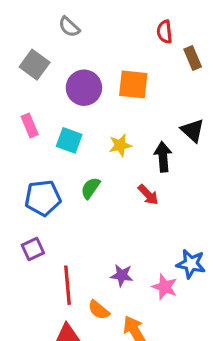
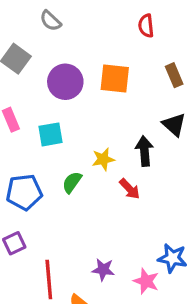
brown rectangle: (193, 58) -> (174, 75), moved
cyan square: (69, 140) -> (50, 134), turned -30
yellow star: (120, 145) -> (103, 159), moved

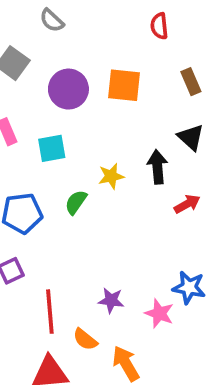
red arrow: (130, 189) -> (187, 204), moved, turned -75

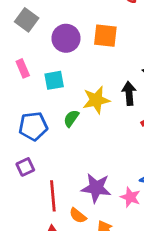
yellow star: (111, 176) -> (96, 100), size x1.5
purple star: (111, 300) -> (96, 188), size x1.6

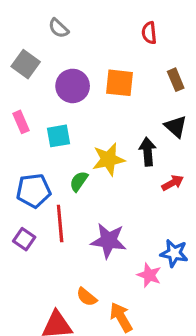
purple square: (25, 167) -> (24, 239), turned -30
purple star: (96, 188) -> (109, 241), moved
red line: (53, 196) -> (60, 223), moved

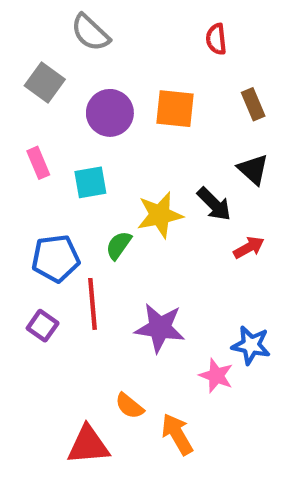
gray semicircle: (59, 28) -> (90, 33), size x1.4
black arrow: (148, 152) -> (214, 204), turned 140

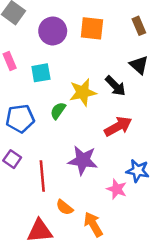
red arrow: (249, 247) -> (118, 126), moved, size x1.5
red line: (93, 304) -> (42, 176), moved

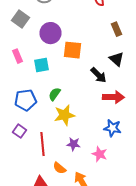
orange square: (92, 28) -> (72, 50), moved
yellow star: (83, 92) -> (64, 115), moved
red arrow: (118, 126) -> (114, 97), moved, turned 30
purple star: (83, 160) -> (74, 144), moved, size x0.6
blue star: (138, 171) -> (112, 128), moved

